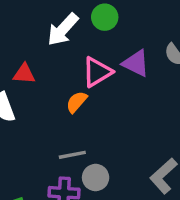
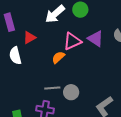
red triangle: (24, 74) -> (29, 37), turned -40
gray circle: (96, 177) -> (71, 92), moved

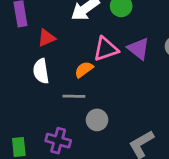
white semicircle: (15, 56) -> (41, 71), moved
gray line: (52, 88) -> (74, 96), moved

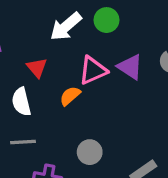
red triangle: (46, 38) -> (37, 68), moved, turned -42
gray line: (74, 96) -> (23, 142), moved

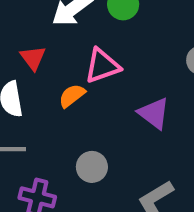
purple triangle: (130, 67) -> (154, 113), moved

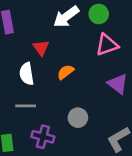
pink triangle: (102, 66) -> (107, 45), moved

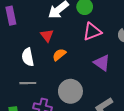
red triangle: (41, 48) -> (47, 35), moved
gray circle: (78, 118) -> (70, 91), size x1.5

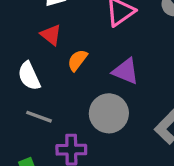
purple triangle: (102, 63) -> (126, 71), moved
gray line: (28, 83) -> (39, 117), turned 35

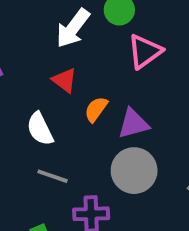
purple triangle: (126, 71) -> (133, 124), moved, turned -36

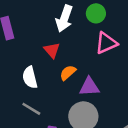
white arrow: (73, 28) -> (64, 19), turned -30

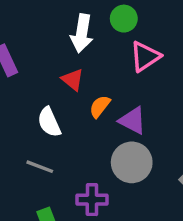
purple triangle: (89, 87) -> (133, 120), turned 40
gray line: (31, 109) -> (40, 167), moved

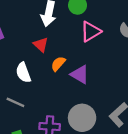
gray circle: (132, 162) -> (82, 118), moved

